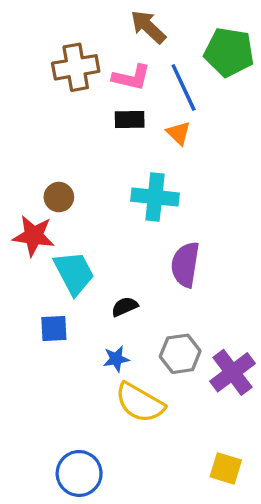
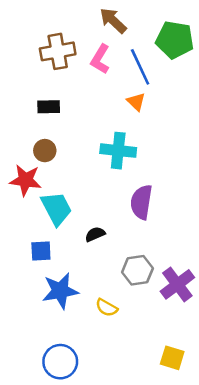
pink L-shape: (131, 77) -> (100, 59), turned 108
black rectangle: (130, 120) -> (49, 107), moved
blue star: (116, 359) -> (60, 291), moved, size x1.8
yellow semicircle: (140, 403) -> (107, 308), size x0.6

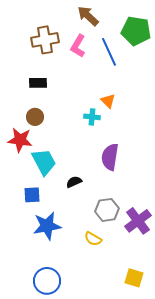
orange triangle: (136, 102) -> (108, 101), moved
cyan cross: (118, 151) -> (92, 117), size x0.6
yellow semicircle: (107, 308) -> (93, 239), moved

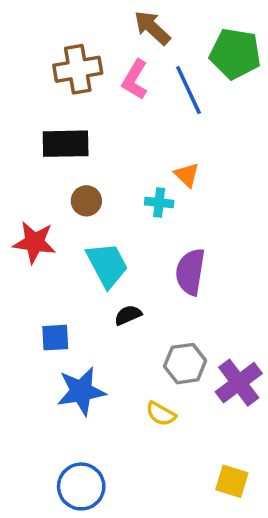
black rectangle: (38, 83) -> (66, 144), size x1.5
brown circle: (35, 117) -> (86, 201), moved
cyan trapezoid: (44, 162) -> (107, 265), moved

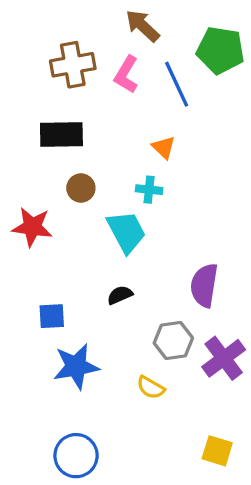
orange triangle: (187, 175) -> (164, 147), moved
cyan trapezoid: (107, 265) -> (126, 232), moved
purple semicircle: (190, 272) -> (204, 285), moved

